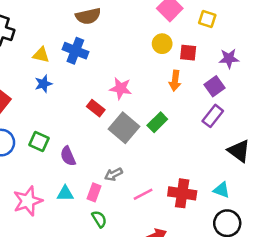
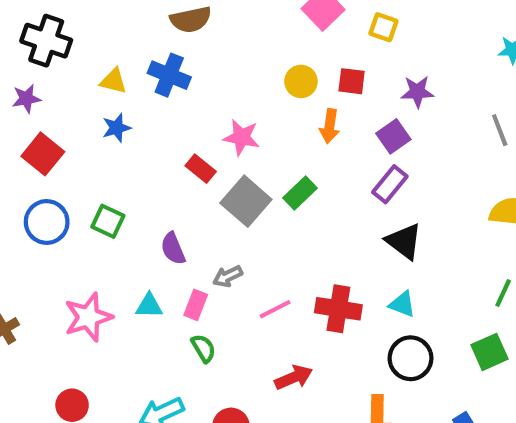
yellow circle: (162, 44) -> (301, 81), moved
black triangle: (239, 151) -> (404, 241), moved
purple semicircle: (68, 156) -> (173, 249), moved

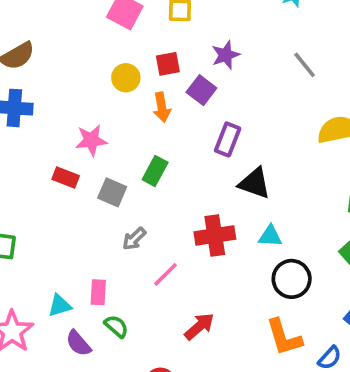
purple square: (393, 136) -> (201, 90), moved
gray square: (246, 201) -> (112, 192), size x0.7
purple semicircle: (173, 249) -> (78, 343), moved
gray arrow: (228, 276) -> (134, 239), moved
red cross: (338, 309) -> (215, 235), moved

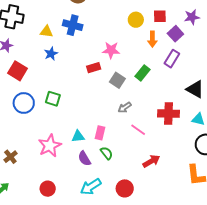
purple rectangle: (228, 139) -> (172, 59), moved
red rectangle: (66, 177) -> (94, 68), turned -48
pink line: (165, 274) -> (138, 130), turned 70

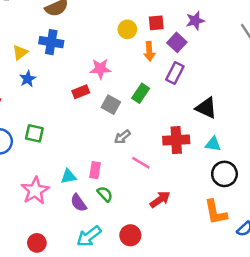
yellow triangle: (46, 32) -> (20, 52), turned -40

